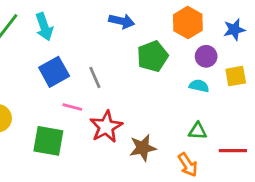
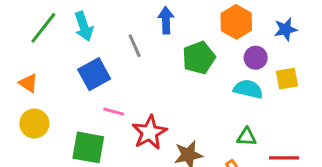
blue arrow: (122, 21) -> (166, 20), turned -105
gray line: (95, 77) -> (135, 46), moved
cyan semicircle: (199, 86) -> (248, 89), size x1.4

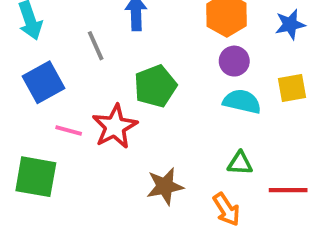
green pentagon: (199, 58) -> (155, 86), moved
purple circle: (256, 58) -> (234, 61), moved
red star: (149, 132) -> (115, 127), moved

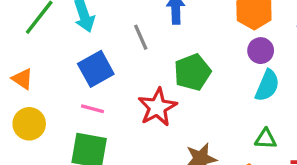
cyan semicircle: (242, 102) -> (267, 86), turned 100
pink line: (69, 130) -> (92, 109), moved

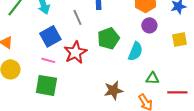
cyan semicircle: (267, 86) -> (135, 51), moved
red star: (157, 107) -> (75, 52), moved

